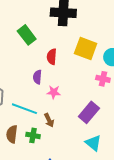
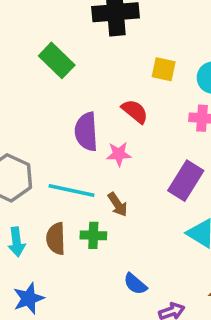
yellow square: (86, 48) -> (164, 69), size x0.6
red semicircle: (52, 57) -> (135, 111), moved, turned 133
purple semicircle: (37, 77) -> (86, 132), size x1.5

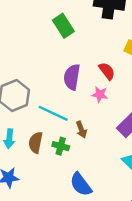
pink star: (119, 154) -> (100, 94), moved
blue semicircle: (135, 284) -> (81, 184), size x1.5

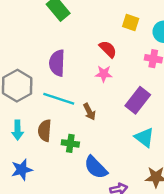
purple semicircle: (72, 77) -> (57, 63), moved
green cross: (61, 146) -> (70, 143), moved

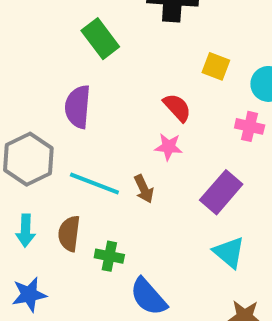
purple semicircle: (57, 63) -> (78, 107), moved
brown arrow: (89, 112) -> (144, 189), moved

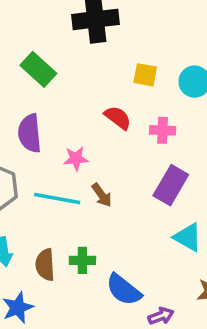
pink cross: (250, 126) -> (163, 130), moved
pink star: (169, 147) -> (76, 159), moved
brown semicircle: (69, 234) -> (45, 265), moved

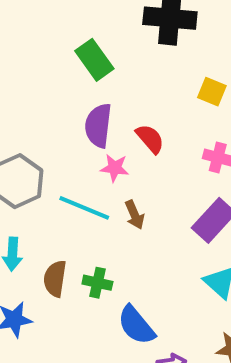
red semicircle: (118, 118) -> (150, 139), moved
purple semicircle: (30, 133) -> (98, 126), moved

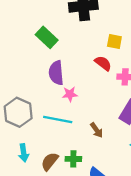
red semicircle: (150, 139) -> (103, 63), moved
brown arrow: (135, 215) -> (97, 130), moved
brown semicircle: (55, 279) -> (50, 161), turned 42

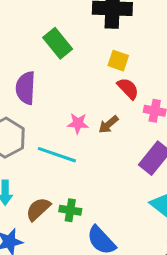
yellow square: (114, 41) -> (118, 61), moved
purple semicircle: (56, 73) -> (26, 88), moved
brown arrow: (97, 130) -> (108, 124), moved, turned 77

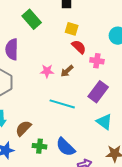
cyan line: (57, 155) -> (62, 104), moved
green cross: (70, 210) -> (40, 146), moved

